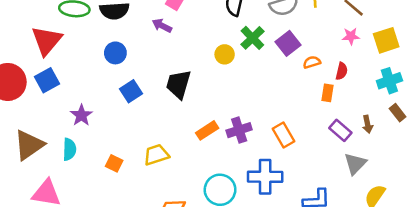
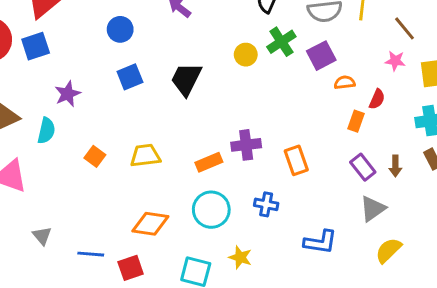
orange rectangle: (207, 130) -> (209, 162), moved
blue cross: (265, 177) -> (266, 204), size x0.6

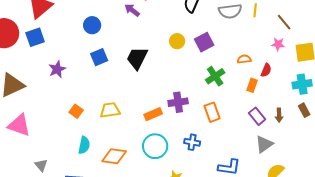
green cross: (281, 42) -> (215, 76), moved
purple square: (321, 56) -> (204, 42), moved
cyan semicircle: (46, 131) -> (84, 145), moved

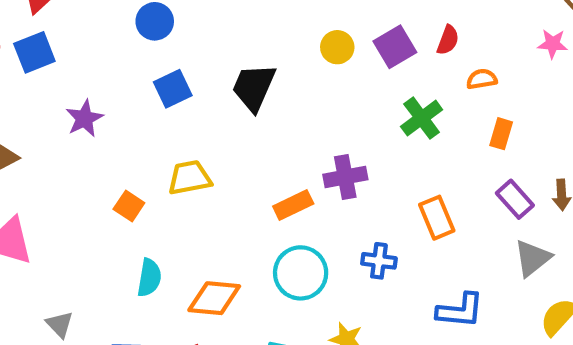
red semicircle: (266, 70) -> (448, 40), moved
yellow trapezoid: (110, 110) -> (190, 178), moved
orange rectangle: (212, 112) -> (437, 218), moved

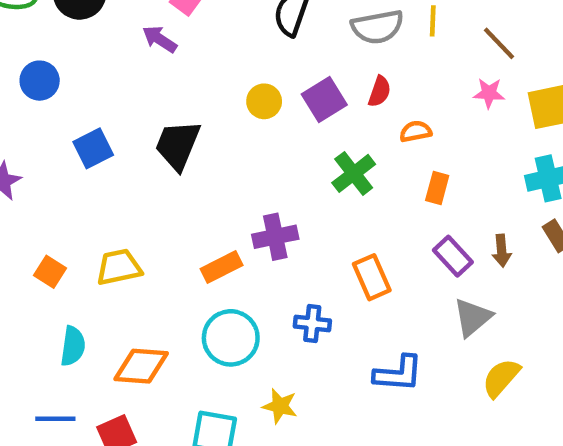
blue circle: (155, 21) -> (40, 81), moved
yellow trapezoid: (190, 178) -> (119, 267), moved

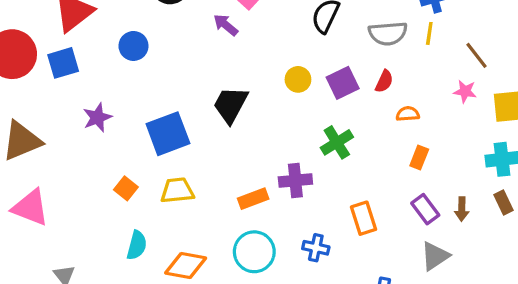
blue square: (93, 148) -> (168, 134), moved, size x1.5
green cross: (354, 173) -> (337, 142), moved

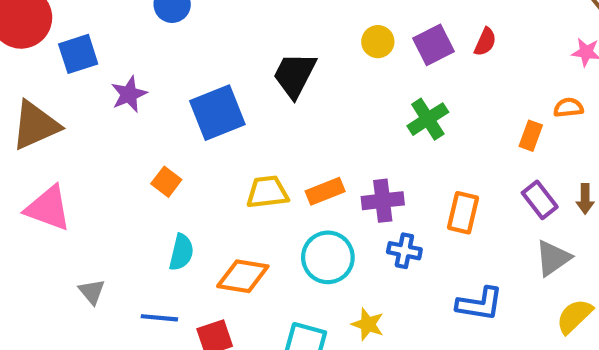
blue square: (63, 63) -> (78, 54), moved
orange semicircle: (408, 114) -> (568, 108), moved
purple cross: (295, 181) -> (383, 201), moved
yellow trapezoid: (177, 190) -> (267, 192), moved
orange rectangle: (364, 218) -> (463, 213), turned 32

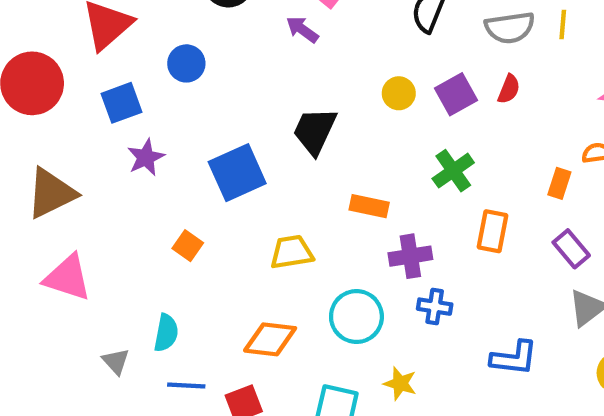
blue square: (78, 54) -> (121, 103), moved
orange rectangle: (325, 191) -> (369, 206), moved, turned 36
orange rectangle: (463, 213) -> (493, 231), moved
cyan semicircle: (181, 252) -> (166, 333), moved

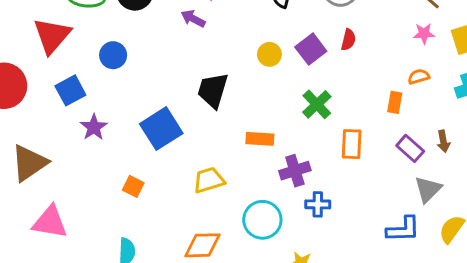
blue L-shape: (514, 358) -> (403, 229), moved

